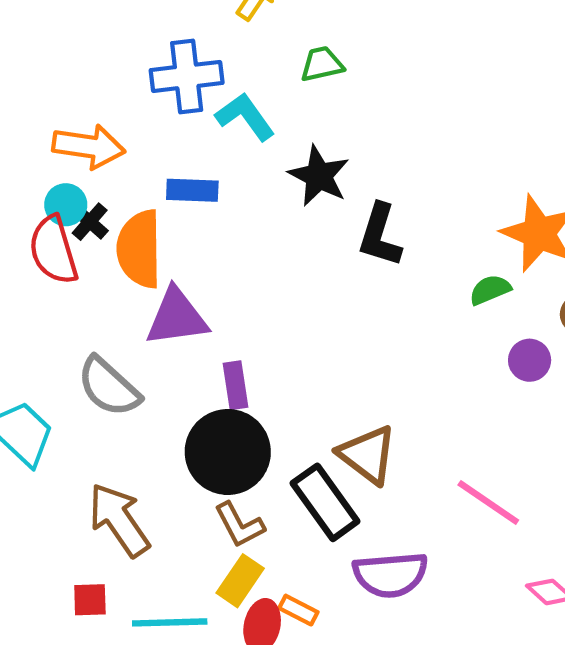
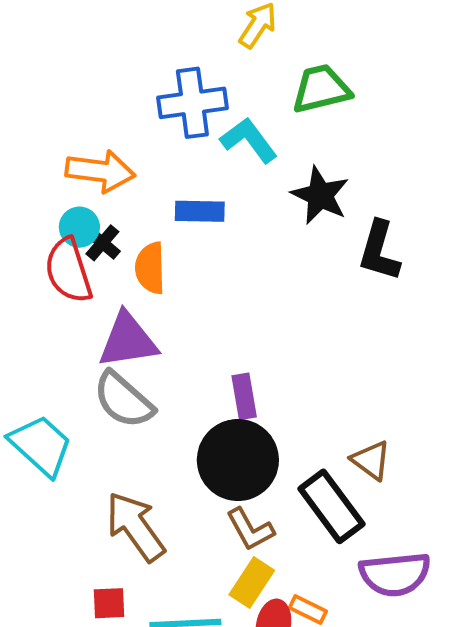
green trapezoid: (322, 64) -> (321, 89), size x1.4
orange semicircle: (139, 249) -> (150, 268), size x0.7
purple triangle: (177, 317) -> (128, 340), moved
brown triangle: (367, 455) -> (371, 460), size x0.7

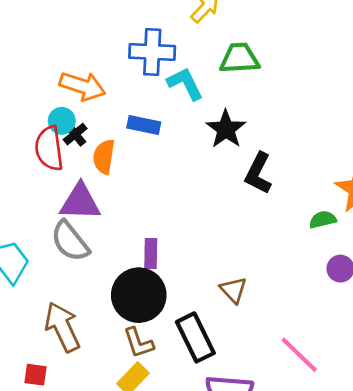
brown triangle: (371, 460) -> (233, 290), moved

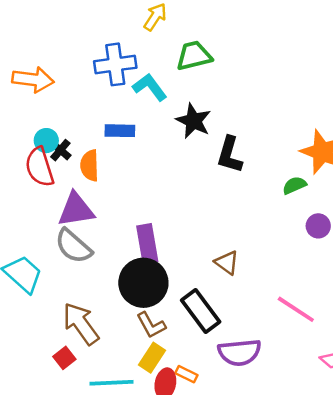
orange arrow: (82, 86) -> (33, 80), moved
purple rectangle: (151, 254) -> (147, 244), size x1.4
red square: (36, 375) -> (64, 358), moved, turned -35

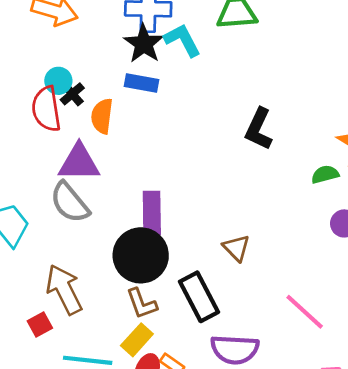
black star: (193, 121) -> (144, 44), moved

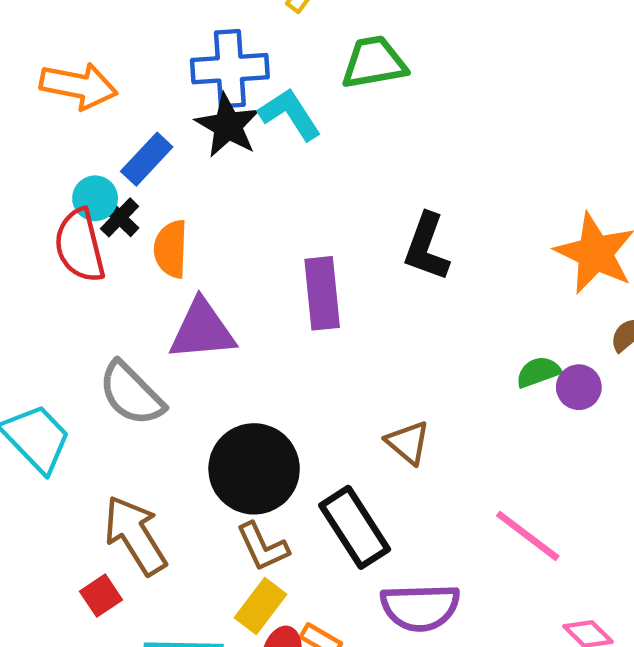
blue rectangle: (142, 83) -> (147, 159), moved, turned -52
purple triangle: (79, 163) -> (202, 330), moved
green semicircle: (325, 174) -> (538, 372), moved
purple rectangle: (152, 213) -> (322, 293), moved

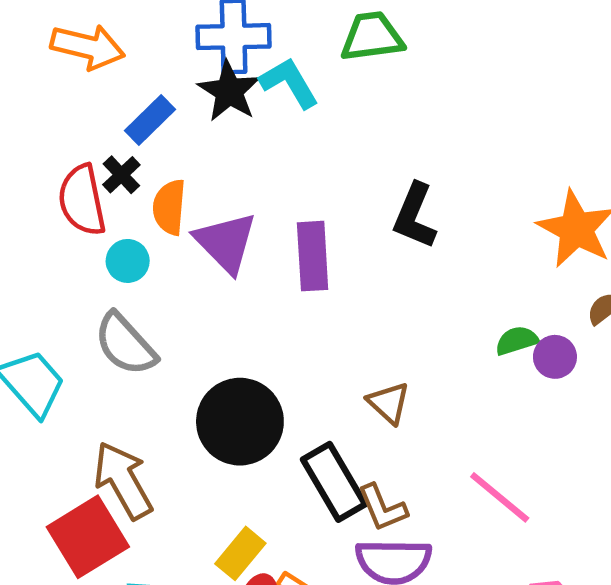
cyan circle: (95, 198) -> (128, 261), moved
purple triangle: (202, 330) -> (226, 242), moved, turned 48
brown L-shape: (263, 547) -> (382, 508), moved
red square: (101, 596) -> (88, 537), size x2.0

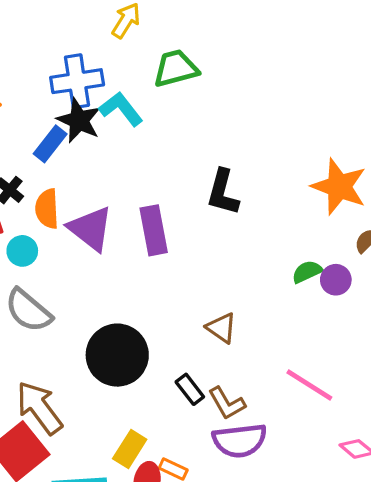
blue rectangle: (150, 120) -> (50, 144), moved
black rectangle: (334, 482) -> (190, 389), size x0.6

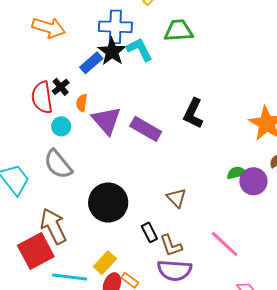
orange semicircle: (47, 209) -> (82, 103), size x0.7
purple rectangle: (154, 230) -> (146, 129), turned -60
purple circle: (336, 280) -> (253, 181), size x1.4

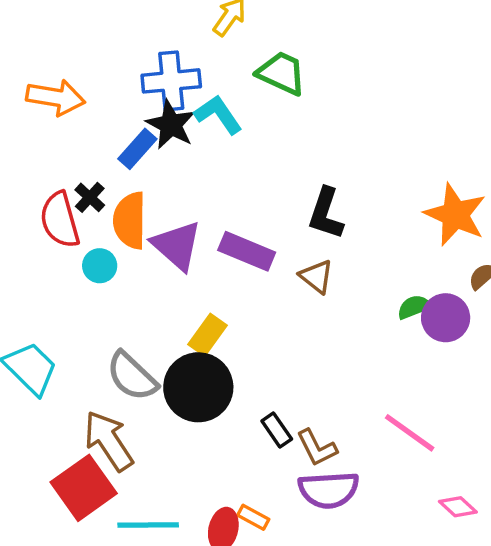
green trapezoid: (178, 31) -> (282, 73), turned 36
orange semicircle: (82, 103) -> (130, 221), size x1.8
gray semicircle: (58, 164) -> (132, 376), moved
brown triangle: (176, 198) -> (316, 276), moved
yellow rectangle: (105, 263) -> (208, 335), moved

